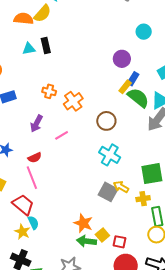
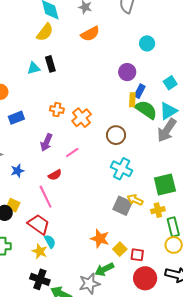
orange semicircle: (24, 19) -> (90, 34), moved, turned 150
yellow rectangle: (125, 87) -> (132, 100), turned -32
red semicircle: (35, 158) -> (55, 175), moved
green arrow: (86, 241) -> (104, 269), moved, turned -30

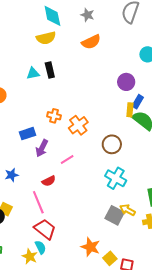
yellow semicircle: (45, 32) -> (46, 38), turned 36
blue rectangle: (16, 118) -> (27, 134), moved
red trapezoid: (39, 224) -> (45, 229), moved

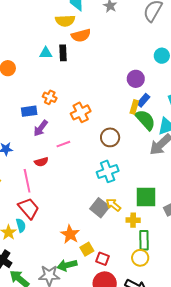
orange semicircle: (91, 42) -> (81, 35), moved
orange cross: (54, 116) -> (50, 97), moved
cyan cross: (116, 178) -> (108, 171), turned 30

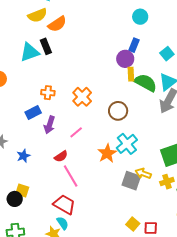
cyan triangle: (46, 53) -> (30, 52), size x1.5
purple circle: (136, 79) -> (125, 59), moved
blue rectangle: (143, 100) -> (134, 45), moved
pink line: (27, 181) -> (71, 176), moved
orange star: (70, 234) -> (107, 153), moved, turned 30

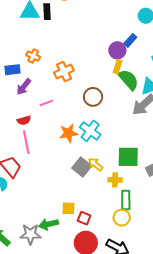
cyan cross: (127, 144) -> (90, 131), turned -35
yellow square: (133, 224) -> (68, 208), turned 32

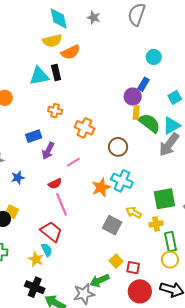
orange cross: (33, 56) -> (55, 111), moved
orange cross: (64, 72) -> (85, 128), turned -30
gray square: (82, 167) -> (112, 225), moved
yellow square: (68, 208) -> (116, 261), turned -32

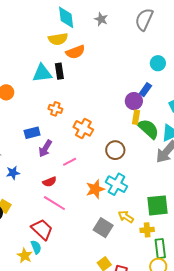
pink line: (62, 204) -> (54, 203), turned -40

